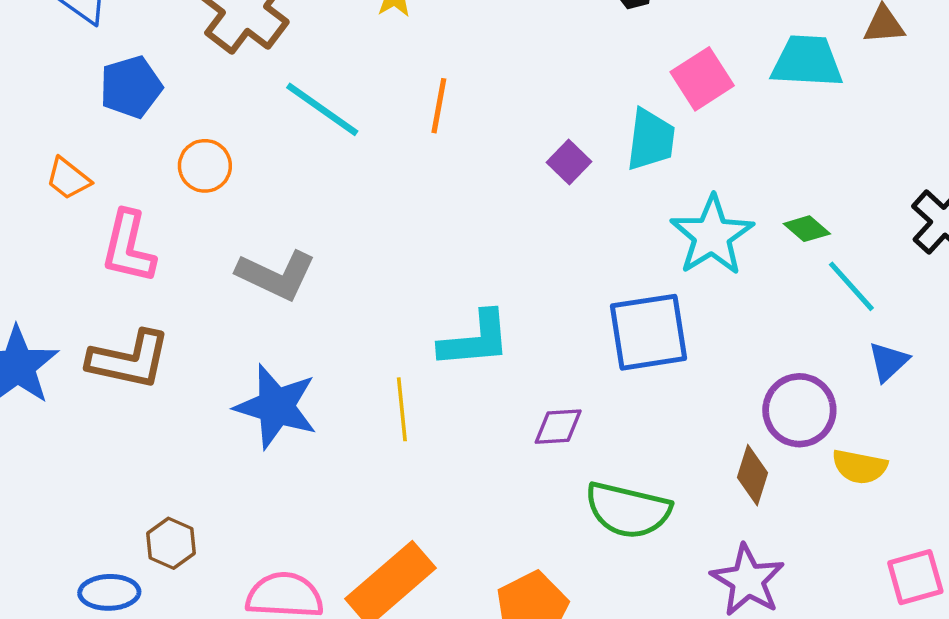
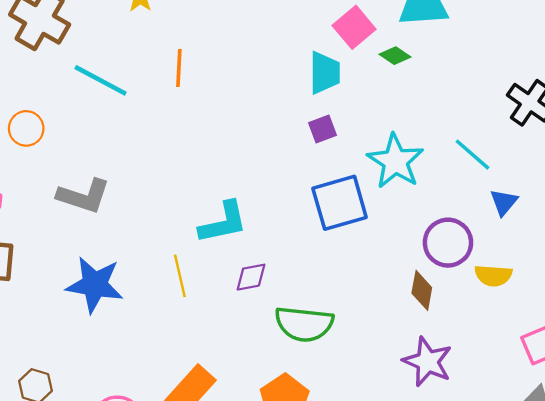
purple square: (569, 162) -> (322, 129), moved, turned 32
green diamond: (807, 229) -> (395, 56), moved
cyan star: (712, 235) -> (395, 161), moved
purple diamond: (558, 427) -> (251, 277), moved
green semicircle: (628, 510) -> (304, 324), moved

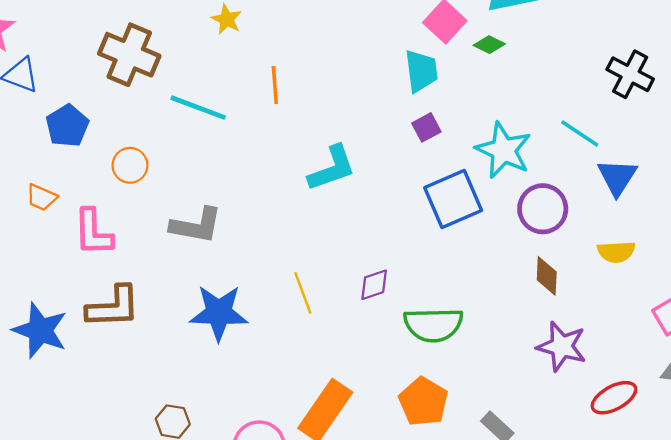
blue triangle: (504, 202) -> (617, 177), size x1.4
cyan L-shape: (223, 223) -> (332, 168), moved
purple circle: (448, 243) -> (543, 209), moved

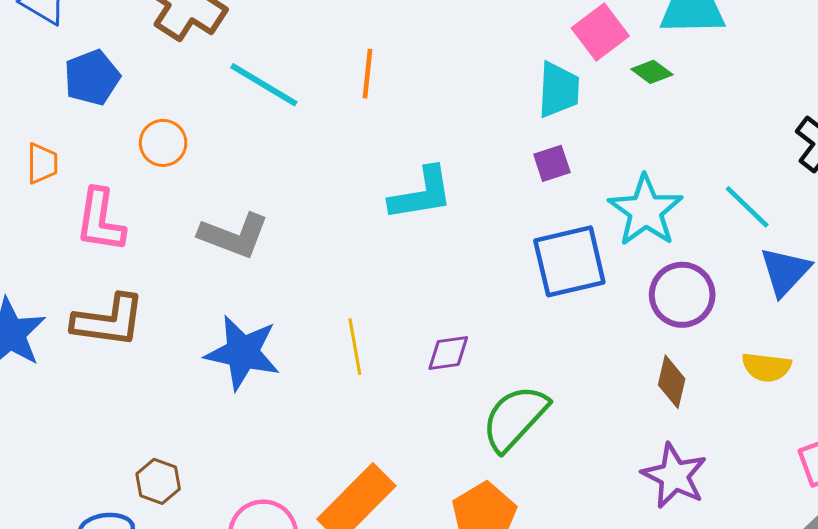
orange trapezoid: (42, 197) -> (42, 163), turned -124
green semicircle: (433, 325) -> (515, 418), turned 124

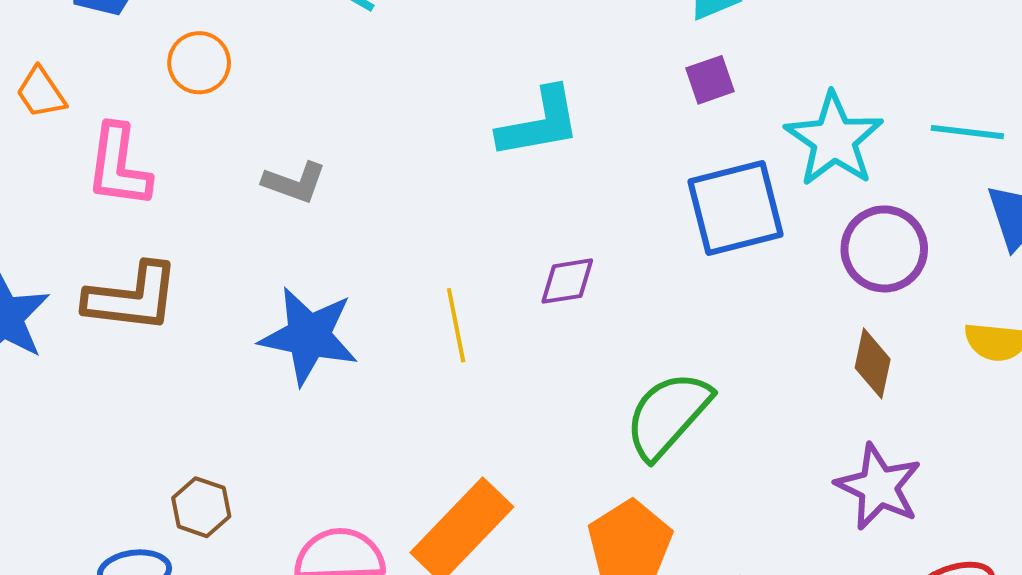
orange trapezoid: (42, 163) -> (41, 93), turned 147
cyan line: (747, 207) -> (967, 132), turned -36
gray L-shape: (234, 235) -> (294, 182), size x0.7
purple diamond: (448, 353) -> (567, 281), moved

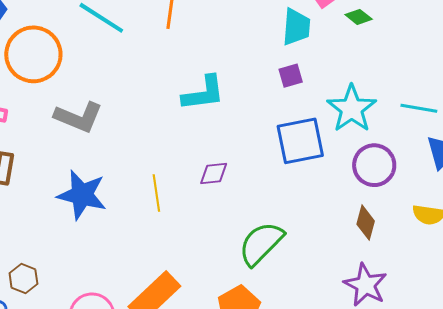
orange circle: (199, 63) -> (33, 54), size x1.8
gray L-shape: (294, 182) -> (78, 117), size x1.5

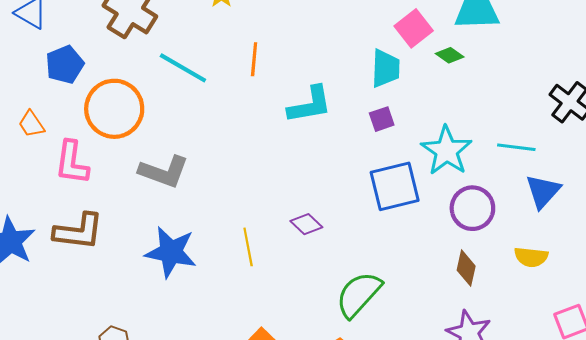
cyan L-shape: (203, 93) -> (310, 105), moved
purple diamond: (214, 174) -> (306, 224), turned 52

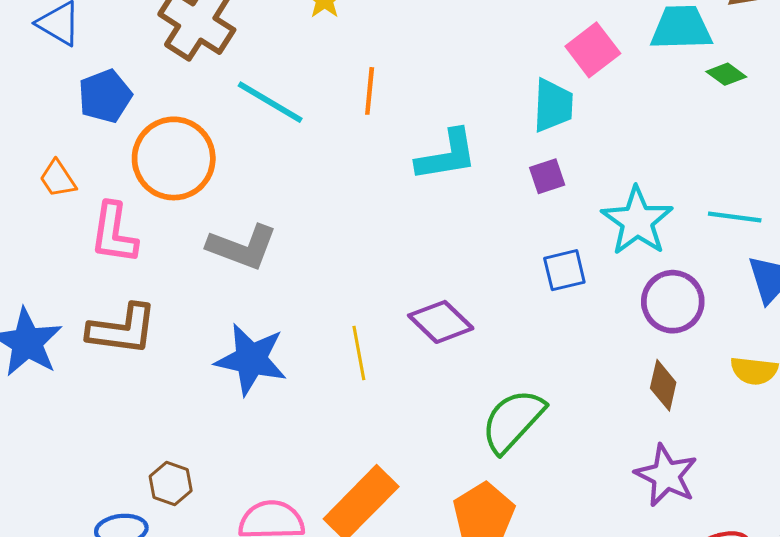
green diamond: (450, 55) -> (726, 74), moved
blue square: (395, 186) -> (564, 270), size x0.6
purple diamond: (306, 224) -> (441, 322), size x1.4

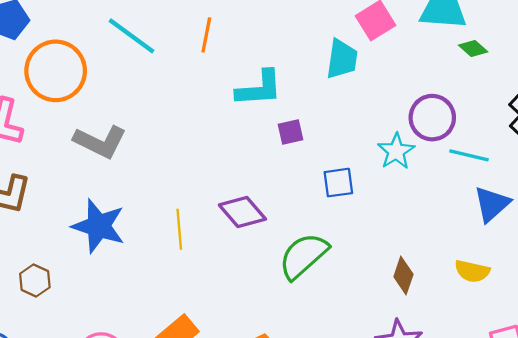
purple square: (547, 176) -> (291, 132), moved
cyan star: (637, 221) -> (396, 151), size x0.7
purple circle: (673, 302) -> (432, 118), moved
green semicircle: (513, 421) -> (303, 256), moved
brown hexagon: (171, 483) -> (35, 280), moved

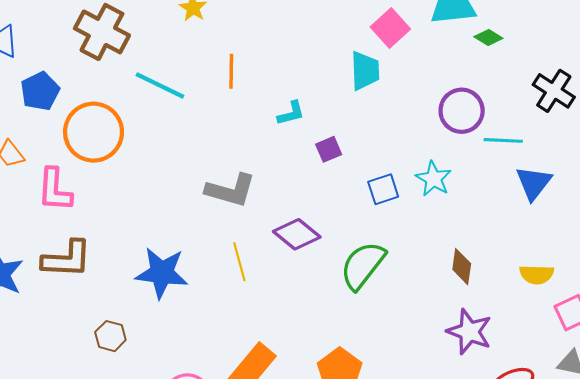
cyan L-shape: (259, 88) -> (291, 113), size x0.6
gray L-shape: (100, 142) -> (231, 190), moved
cyan star: (396, 151) -> (433, 179), moved
yellow semicircle: (472, 271) -> (537, 274), moved

